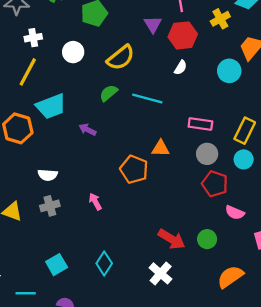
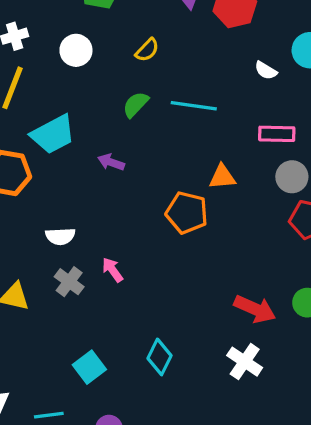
yellow semicircle: (121, 58) -> (147, 50), size x0.6
white semicircle: (181, 68) -> (266, 70), moved, turned 96
pink arrow: (95, 201) -> (112, 270), moved
gray cross: (50, 206) -> (69, 282), turned -30

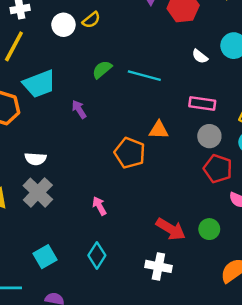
yellow semicircle: (147, 50) -> (91, 20), moved
purple arrow: (111, 162) -> (79, 109), turned 30
pink arrow: (112, 270) -> (99, 206), moved
gray cross: (69, 282) -> (38, 193), size x1.4
white cross: (245, 362) -> (158, 266), turned -30

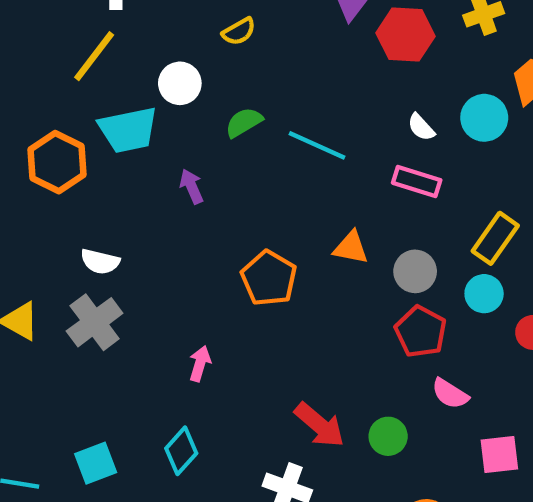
white circle: (63, 25) -> (180, 83), moved
pink rectangle: (202, 103) -> (417, 181), moved
orange triangle: (159, 130) -> (351, 248), moved
pink arrow: (99, 206) -> (200, 364), turned 36
cyan square: (45, 257) -> (96, 463), moved

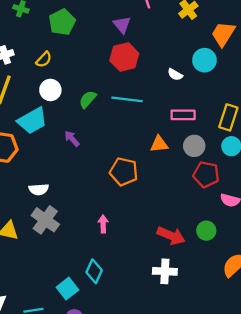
yellow semicircle: (239, 31) -> (44, 59), moved
red hexagon: (406, 35) -> (124, 57), moved
pink rectangle: (417, 181) -> (183, 115), moved
cyan diamond: (181, 451) -> (94, 271), moved

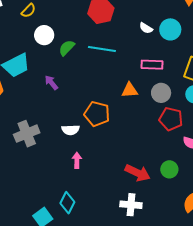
cyan circle: (204, 60) -> (170, 29), moved
white circle: (50, 90) -> (44, 35), moved
white semicircle: (39, 189) -> (71, 130), moved
gray cross: (45, 220) -> (27, 134), moved, turned 30

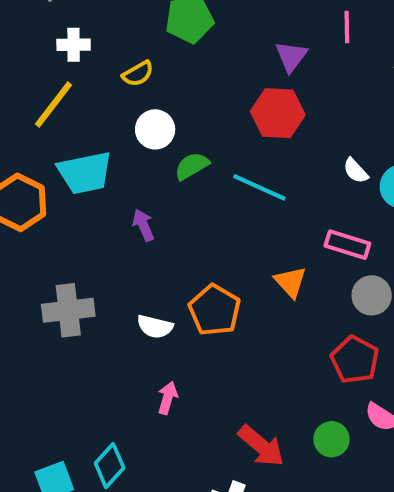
orange triangle: (130, 90) -> (290, 282), turned 36
gray circle: (161, 93) -> (372, 295), moved
pink arrow: (77, 160) -> (168, 398), moved
green circle: (169, 169) -> (332, 439), moved

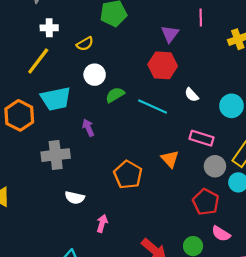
white semicircle: (356, 171) -> (192, 95), moved
gray cross: (68, 310) -> (56, 155), moved
white semicircle: (155, 327) -> (75, 198), moved

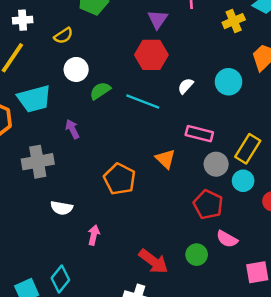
white semicircle: (192, 95) -> (186, 86), turned 88
cyan circle: (232, 106) -> (229, 82), moved

